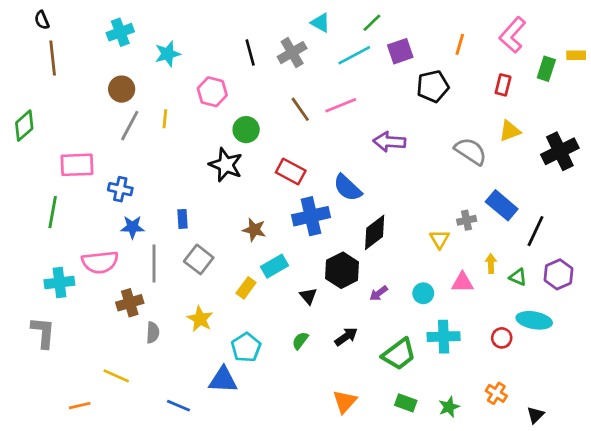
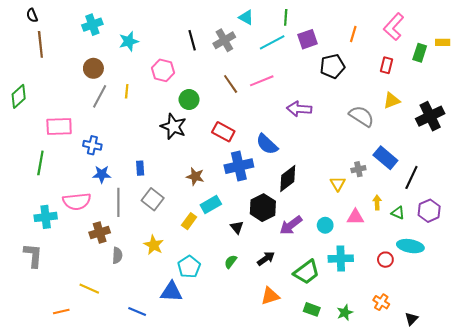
green line: (372, 23) -> (286, 17), turned -42
purple arrow: (379, 293) -> (291, 225), size x1.6
orange triangle: (345, 401) -> (270, 296), moved, turned 30

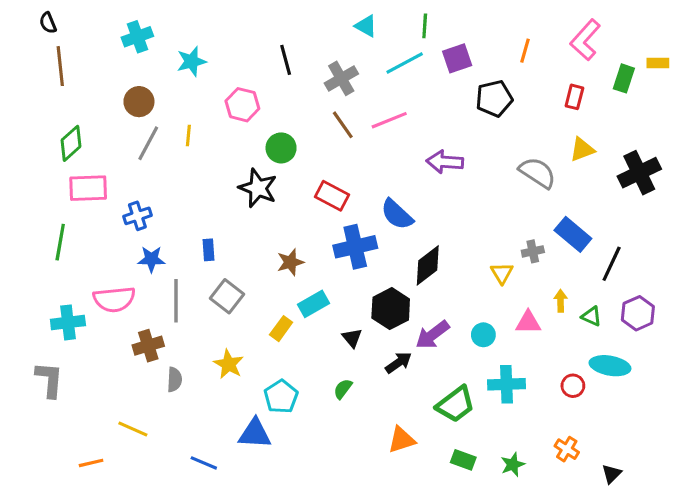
gray cross: (224, 40) -> (341, 78), moved
green diamond: (19, 96) -> (71, 143), moved
blue cross: (92, 145) -> (137, 216), turned -30
brown star: (195, 176) -> (290, 262), turned -30
black arrow: (266, 259) -> (398, 363), moved

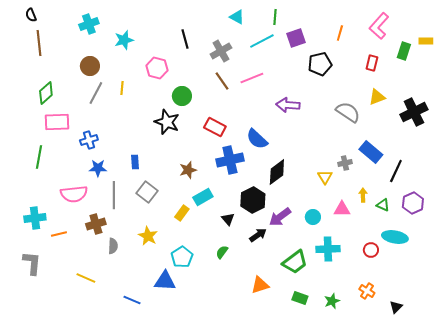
cyan cross: (68, 322) -> (35, 218), moved
gray L-shape: (49, 380) -> (32, 263), moved
orange line: (91, 463) -> (59, 234), moved

